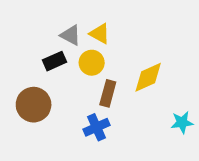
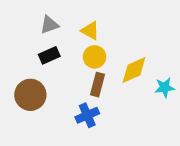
gray triangle: (71, 35) -> (49, 25), moved, turned -48
yellow circle: (92, 63) -> (95, 57), moved
cyan star: (182, 122) -> (165, 88), moved

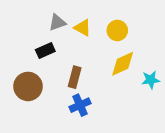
gray triangle: (49, 25) -> (57, 22), moved
yellow circle: (95, 57) -> (117, 30), moved
brown rectangle: (97, 85) -> (75, 77), moved

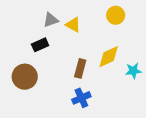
yellow circle: (117, 30) -> (116, 15), moved
brown rectangle: (75, 77) -> (80, 68), moved
blue cross: (80, 105) -> (81, 98), moved

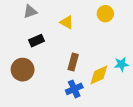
gray triangle: (51, 20) -> (30, 12), moved
yellow diamond: (109, 57) -> (99, 75), moved

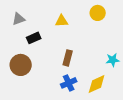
gray triangle: (30, 12) -> (19, 19), moved
yellow triangle: (67, 22) -> (62, 21), turned -32
yellow diamond: (99, 75) -> (97, 84), moved

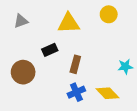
yellow triangle: (62, 21) -> (69, 23), size x1.5
black rectangle: (34, 38) -> (50, 50), moved
yellow diamond: (97, 84) -> (108, 93), turned 70

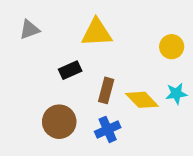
yellow circle: (109, 14) -> (172, 47), moved
brown circle: (23, 72) -> (59, 122), moved
yellow diamond: (108, 93) -> (142, 100), moved

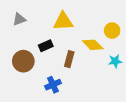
yellow diamond: (142, 100) -> (93, 45), moved
brown circle: (59, 122) -> (23, 61), moved
blue cross: (108, 129) -> (53, 85), moved

